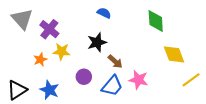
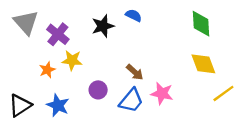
blue semicircle: (104, 13) -> (134, 15), moved
green diamond: (156, 21) -> (201, 24), moved
black star: (97, 42) -> (103, 26), moved

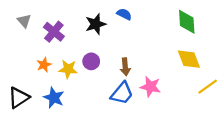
gray triangle: (26, 22) -> (24, 21), size x0.6
yellow star: (72, 60) -> (68, 69), moved
brown arrow: (135, 72) -> (125, 67), turned 42
purple circle: (98, 90) -> (91, 61), moved

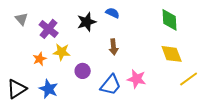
purple circle: (91, 61) -> (83, 71), moved
brown arrow: (125, 67) -> (114, 47), moved
yellow star: (68, 69) -> (62, 52), moved

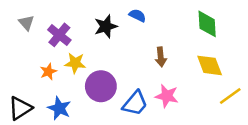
brown arrow: (114, 47) -> (161, 57), moved
purple circle: (83, 71) -> (101, 86), size x1.6

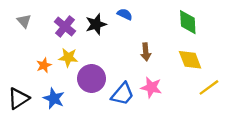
purple cross: (59, 35) -> (65, 26), moved

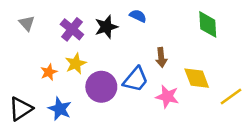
yellow star: (68, 57) -> (76, 64), turned -30
yellow diamond: (190, 60) -> (197, 78), moved
blue trapezoid: (123, 94) -> (136, 79), moved

